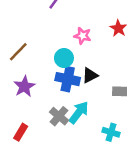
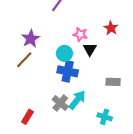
brown line: (18, 52) -> (24, 60), moved
black triangle: (90, 75) -> (90, 49), moved, turned -32
purple star: (24, 86) -> (31, 39), moved

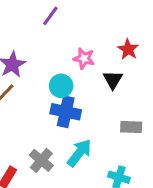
black triangle: (90, 49) -> (113, 80), moved
gray cross: (60, 103) -> (41, 160), moved

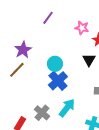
pink star: (84, 58) -> (82, 28), moved
blue cross: (66, 112) -> (58, 81), turned 36

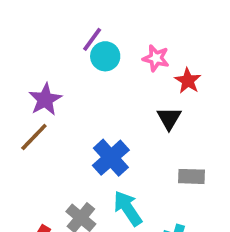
cyan circle: (55, 64) -> (105, 56), moved
cyan arrow: (67, 108) -> (128, 208), turned -72

